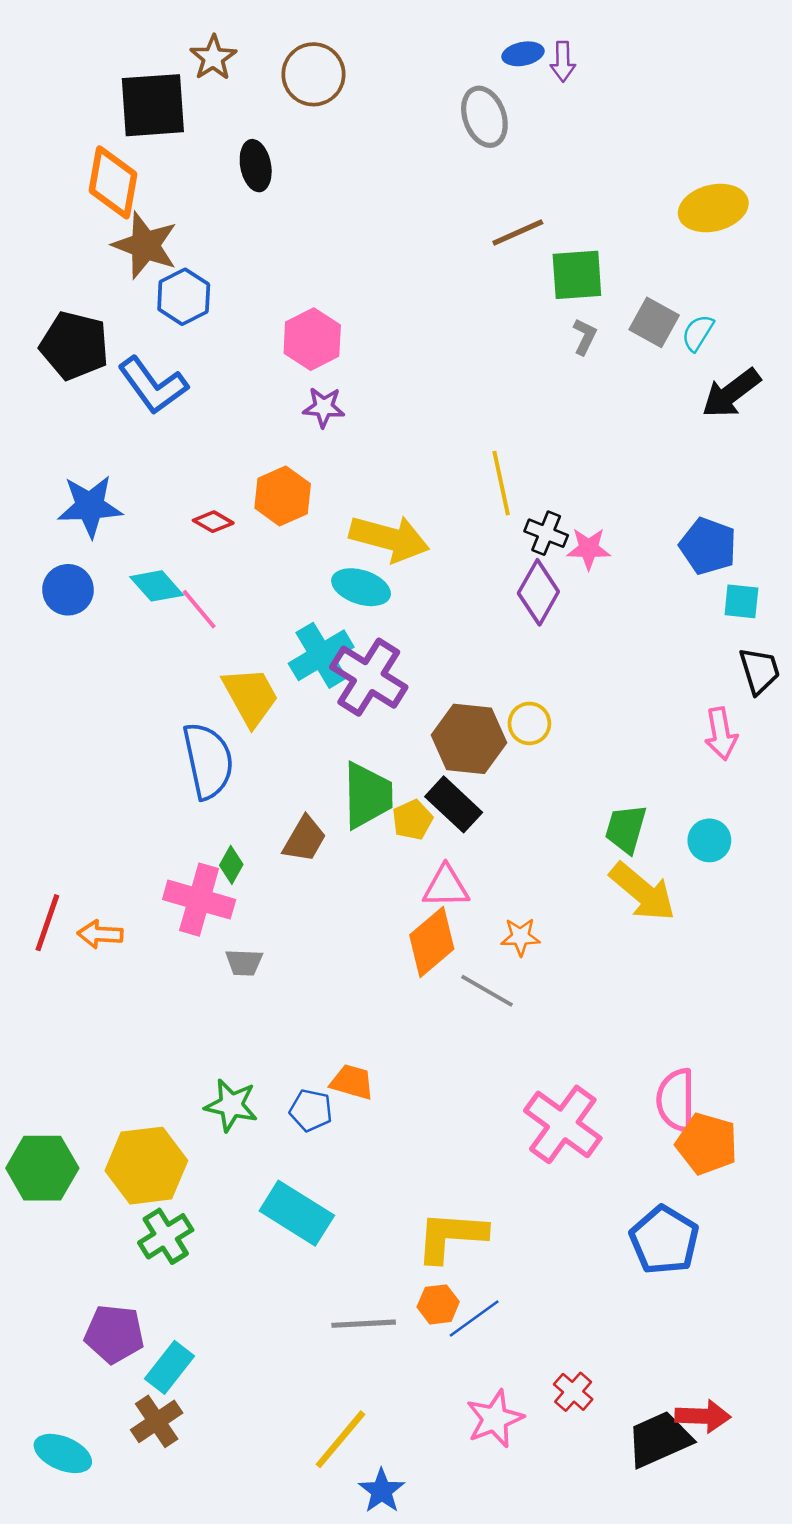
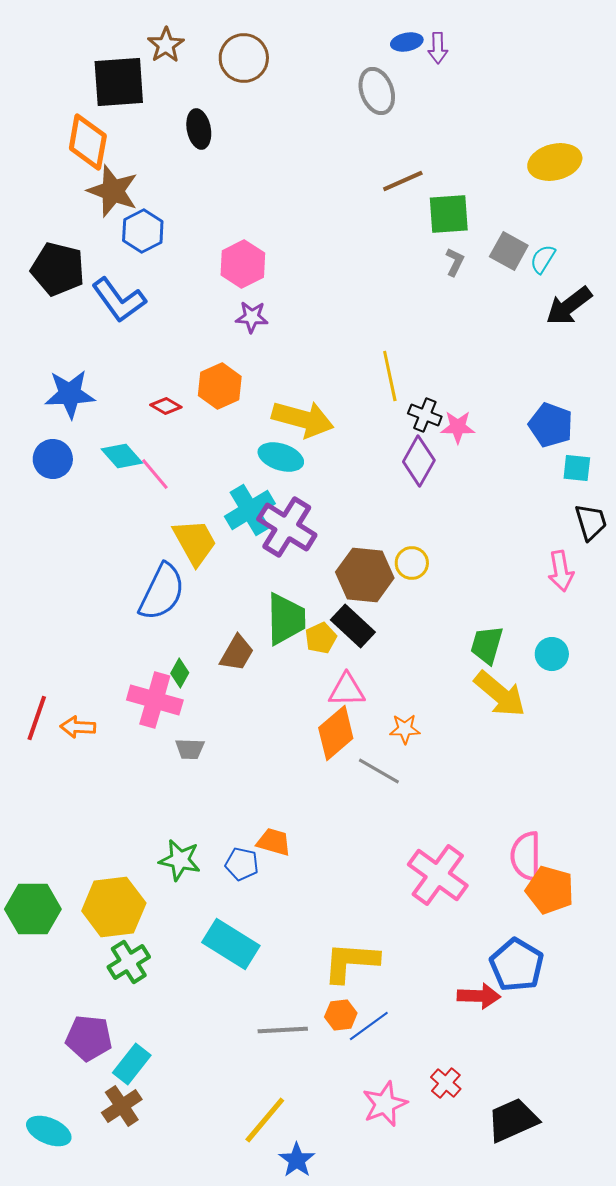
blue semicircle: (208, 761) -> (162, 592), turned 38
red arrow: (703, 1416) -> (479, 996), moved

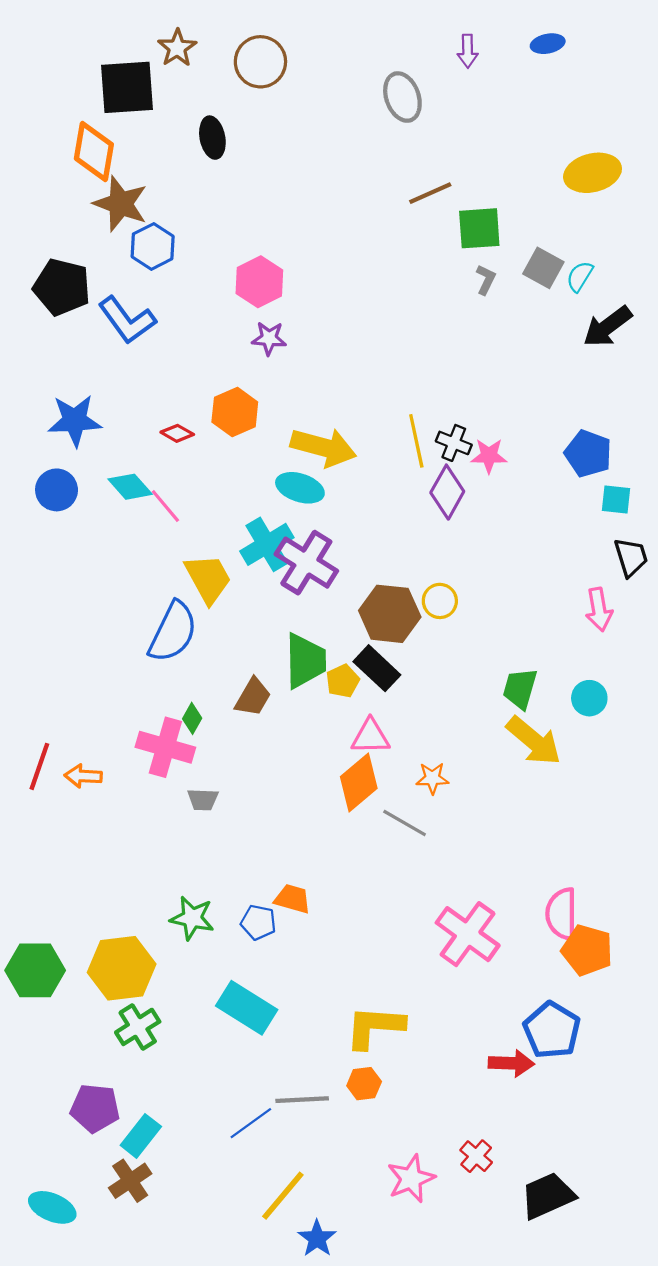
blue ellipse: (407, 42) -> (548, 44), moved
yellow line: (390, 376) -> (416, 441), moved
blue line: (369, 1026) -> (251, 1123), moved

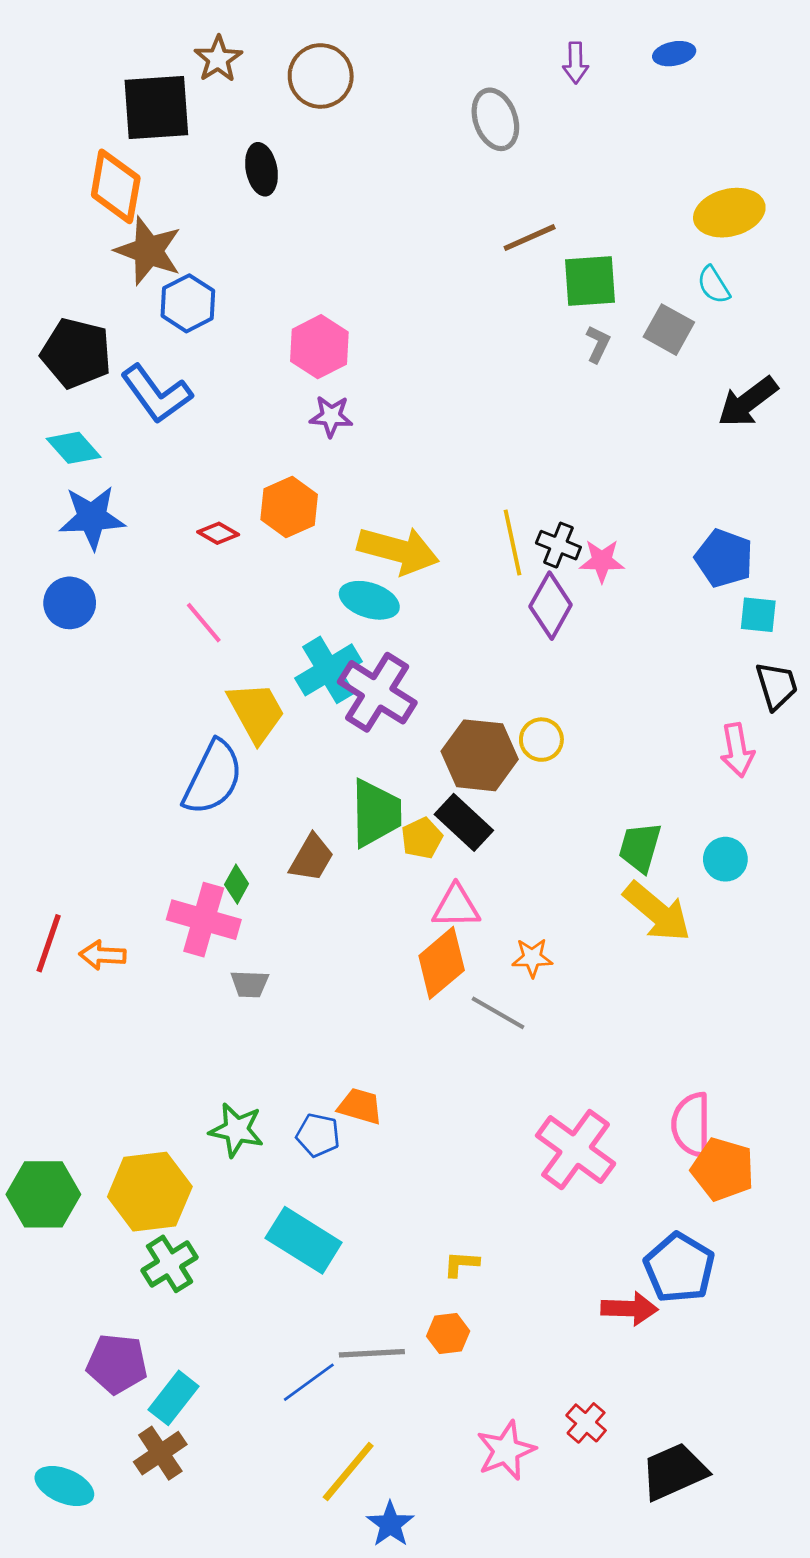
cyan semicircle: (580, 276) -> (714, 285), moved, turned -64
cyan diamond: (130, 487) -> (74, 448), moved
yellow L-shape: (375, 1027) -> (461, 1264), size x0.5

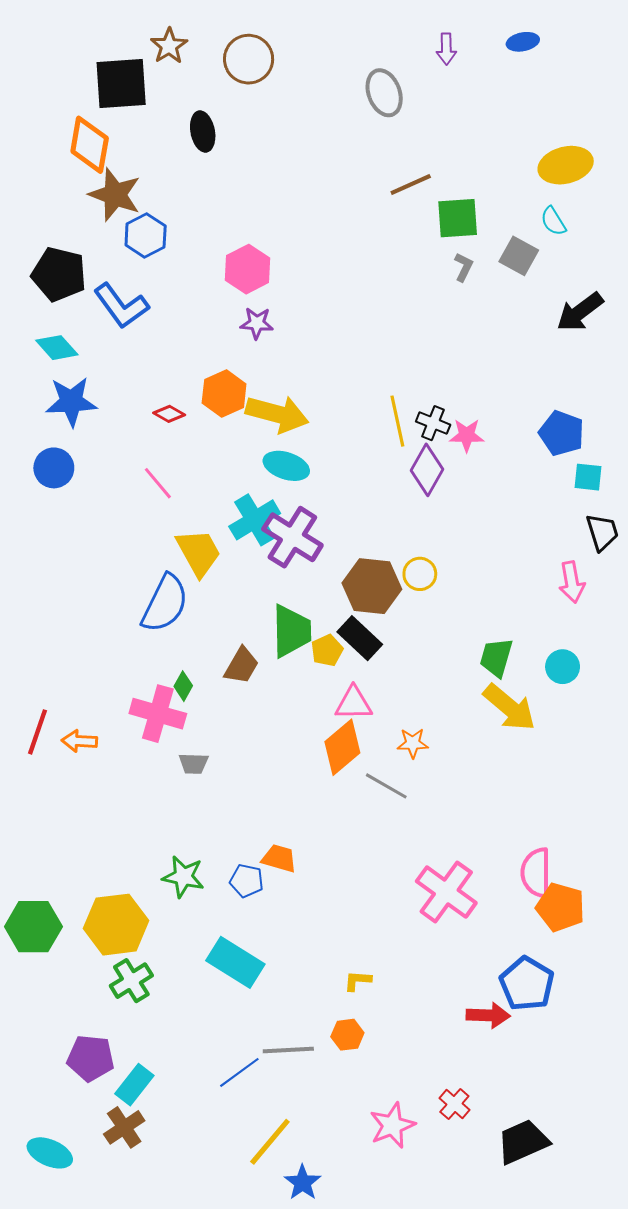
yellow arrow: (398, 550) -> (277, 414), moved

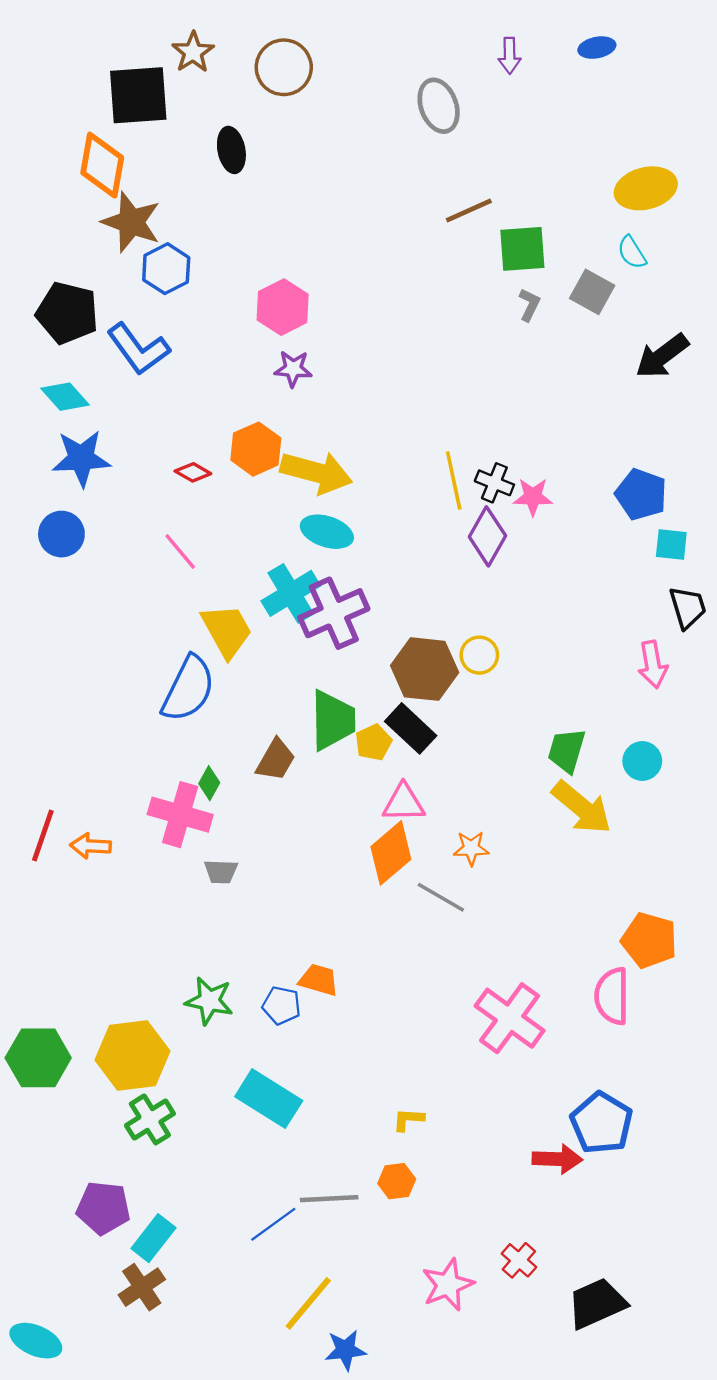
purple cross: (292, 537) -> (334, 613), turned 34
orange pentagon: (560, 907) -> (649, 940), moved
cyan ellipse: (50, 1153) -> (36, 1341), moved
blue star: (303, 1182) -> (345, 1350), turned 30

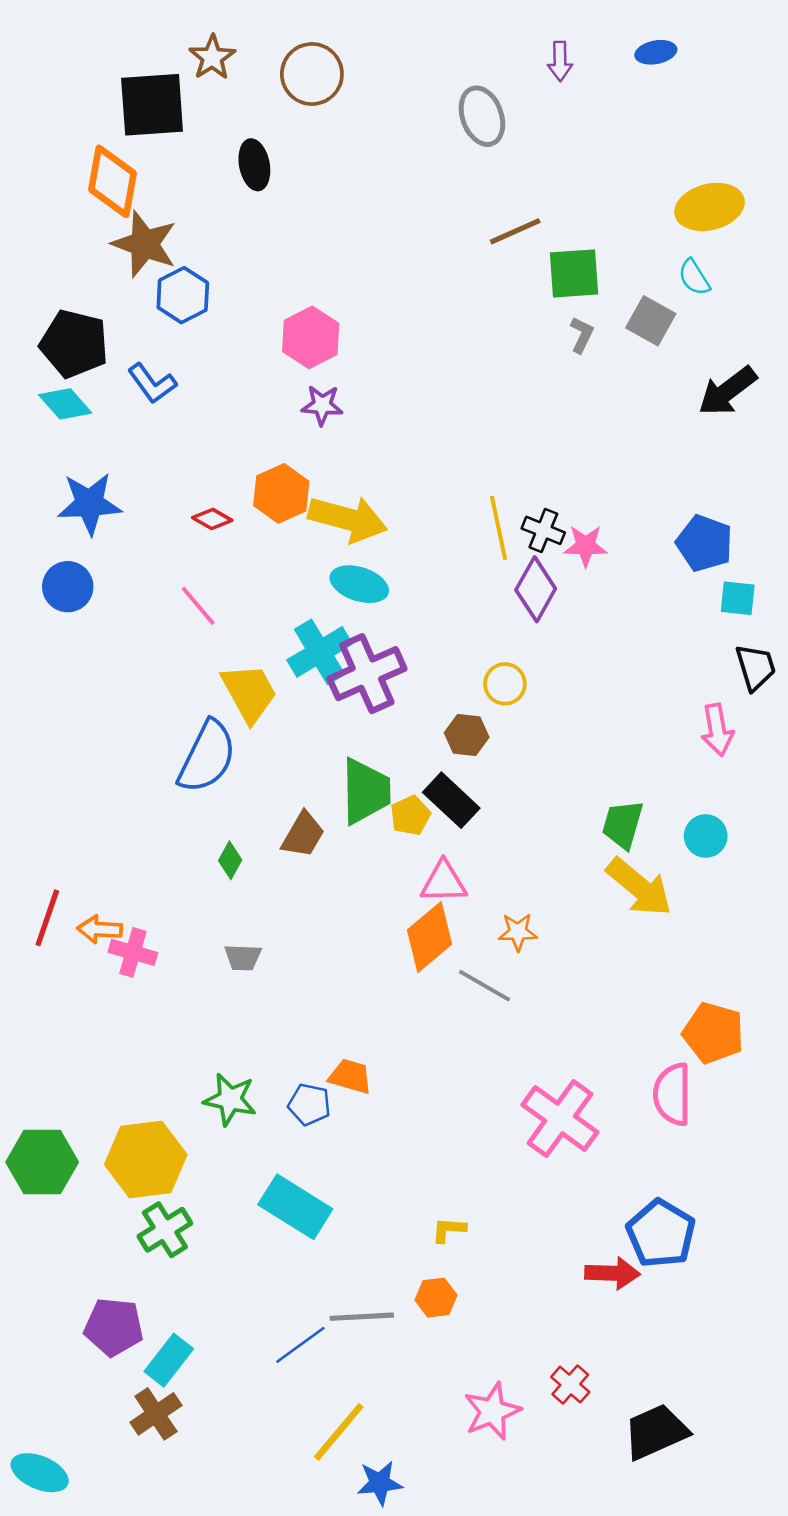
blue L-shape: (138, 349) -> (152, 383), size x0.7
cyan diamond: (65, 397) -> (65, 404), moved
yellow circle: (479, 655) -> (505, 684), moved
brown hexagon: (425, 669) -> (467, 735), size x0.6
pink cross: (180, 815) -> (133, 952), moved, size x0.7

